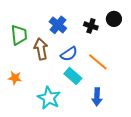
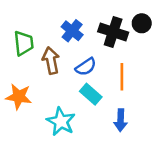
black cross: (91, 26) -> (113, 32), size x1.6
orange line: (98, 62) -> (122, 77), turned 50
orange star: (15, 78) -> (19, 97), size x1.5

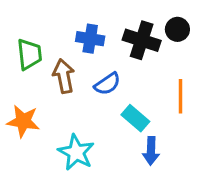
blue cross: (72, 31) -> (90, 39), turned -30
orange line: (122, 77) -> (181, 96), moved
cyan rectangle: (91, 94) -> (135, 118), moved

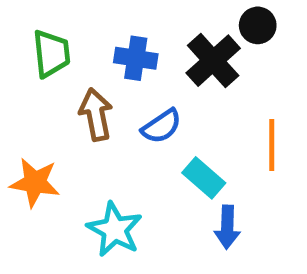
black circle: (177, 29) -> (258, 25), moved
black cross: (142, 40) -> (213, 61), turned 30
green trapezoid: (29, 54) -> (51, 54), moved

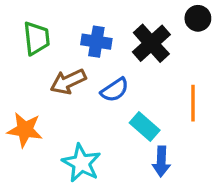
black circle: (258, 25) -> (198, 18), moved
brown arrow: (96, 115) -> (68, 82), turned -104

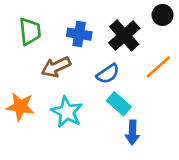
blue semicircle: (115, 90) -> (108, 74), moved
orange line: (193, 103) -> (158, 67), moved, turned 48
cyan star: (81, 163) -> (67, 112), moved

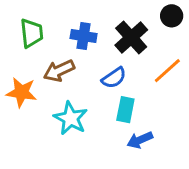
cyan rectangle: (119, 104) -> (125, 110), turned 60
orange star: (20, 107) -> (22, 92), moved
blue arrow: (132, 132) -> (140, 140), turned 65

